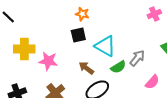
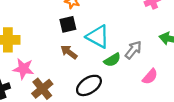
pink star: (48, 61) -> (23, 69), moved
brown arrow: (86, 68) -> (69, 52), moved

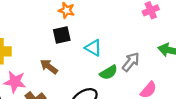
cyan triangle: (98, 37) -> (93, 48), size x0.7
brown arrow: (69, 52) -> (49, 67), moved

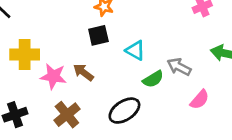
gray arrow: (131, 62) -> (179, 67), turned -102
pink star: (15, 82) -> (53, 76), moved

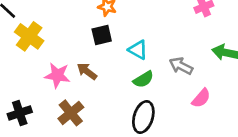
yellow cross: (25, 54) -> (29, 36), moved, turned 36
green semicircle: (153, 79) -> (143, 79), moved
black ellipse: (124, 111) -> (143, 117), moved, turned -40

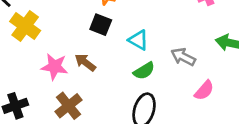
black square: (102, 35) -> (101, 25), turned 35

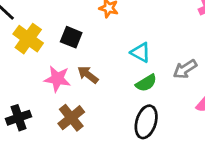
black square: (101, 25) -> (71, 37), moved
gray arrow: (183, 57) -> (185, 69), turned -60

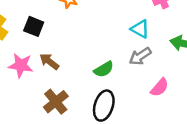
cyan triangle: (141, 52) -> (140, 29), moved
brown cross: (71, 118) -> (56, 102), moved

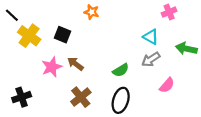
pink star: (21, 65) -> (52, 67), turned -30

